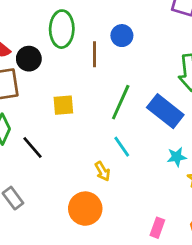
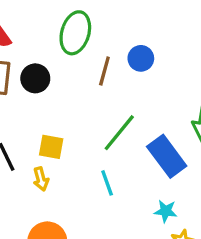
black circle: (29, 59) -> (35, 78), moved
yellow square: (63, 105) -> (51, 147), moved
yellow arrow: (103, 171) -> (41, 179), moved

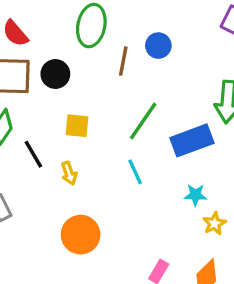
yellow square: (51, 147) -> (77, 126), moved
blue rectangle: (167, 156) -> (192, 140), turned -69

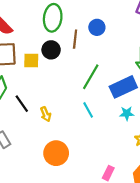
black circle: (55, 74) -> (51, 50), moved
yellow square: (77, 126) -> (31, 60), moved
cyan star: (195, 195) -> (127, 113), moved

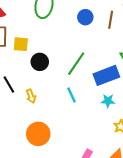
brown line: (75, 39) -> (111, 20), moved
black circle: (51, 50) -> (40, 62), moved

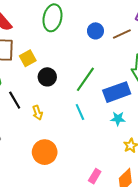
brown line: (111, 20) -> (122, 34), turned 54
yellow square: (21, 44) -> (28, 58), turned -35

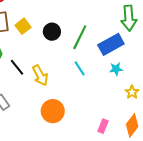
black circle: (47, 77) -> (52, 32), moved
yellow arrow: (38, 113) -> (40, 75), size x1.5

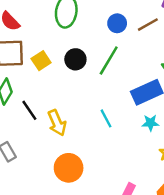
black circle: (52, 32) -> (75, 59), moved
green line: (80, 37) -> (109, 61), moved

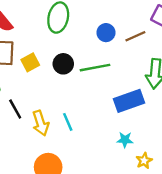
green line: (109, 61) -> (95, 68), turned 44
cyan line: (106, 118) -> (68, 122), moved
cyan star: (150, 123) -> (125, 140), moved

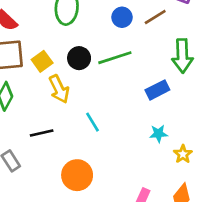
blue rectangle: (129, 101) -> (157, 90), size x0.7
black line: (15, 109) -> (42, 133), moved, turned -66
yellow arrow: (41, 123) -> (59, 89), moved

